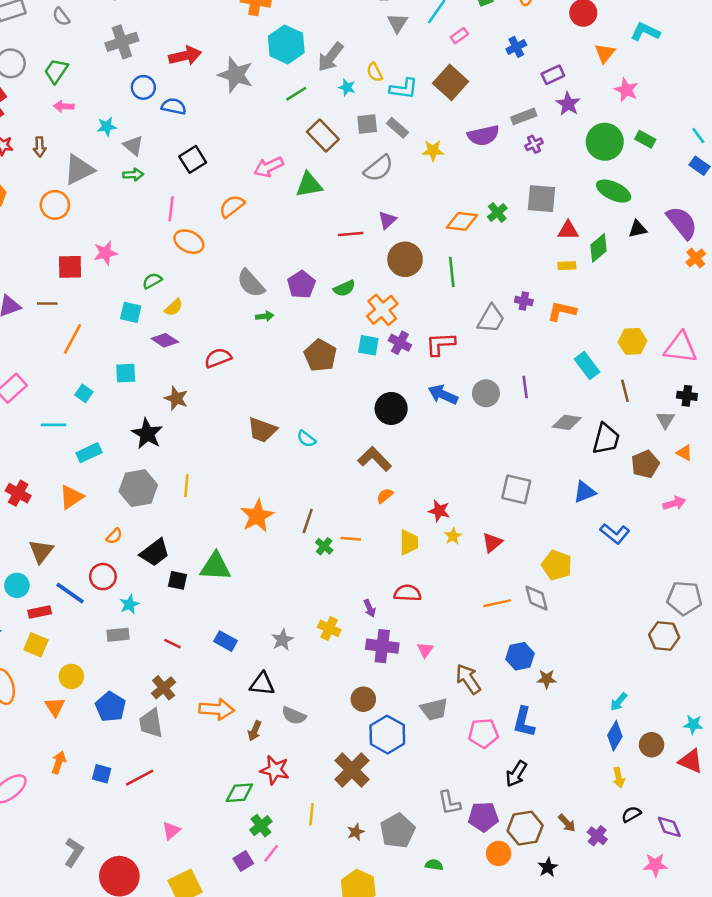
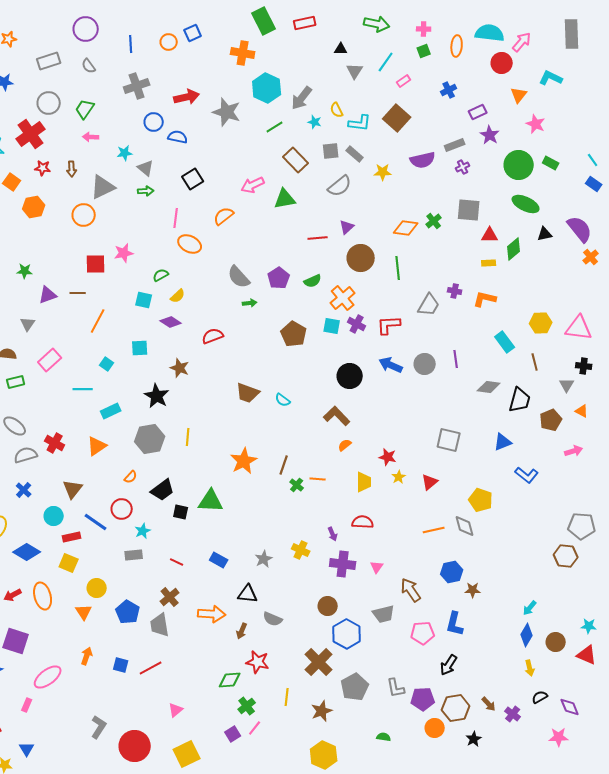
gray pentagon: (397, 831) -> (355, 687), moved
brown star: (356, 832) -> (322, 711), size x1.5

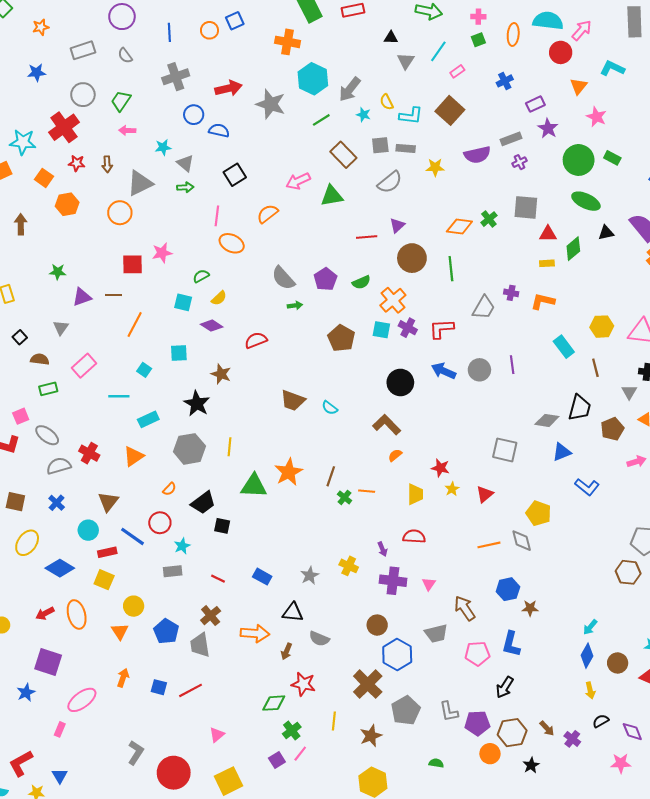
gray rectangle: (355, 154) -> (406, 148), turned -36
gray diamond: (489, 387) -> (547, 420), moved
green triangle: (211, 501) -> (254, 486), moved

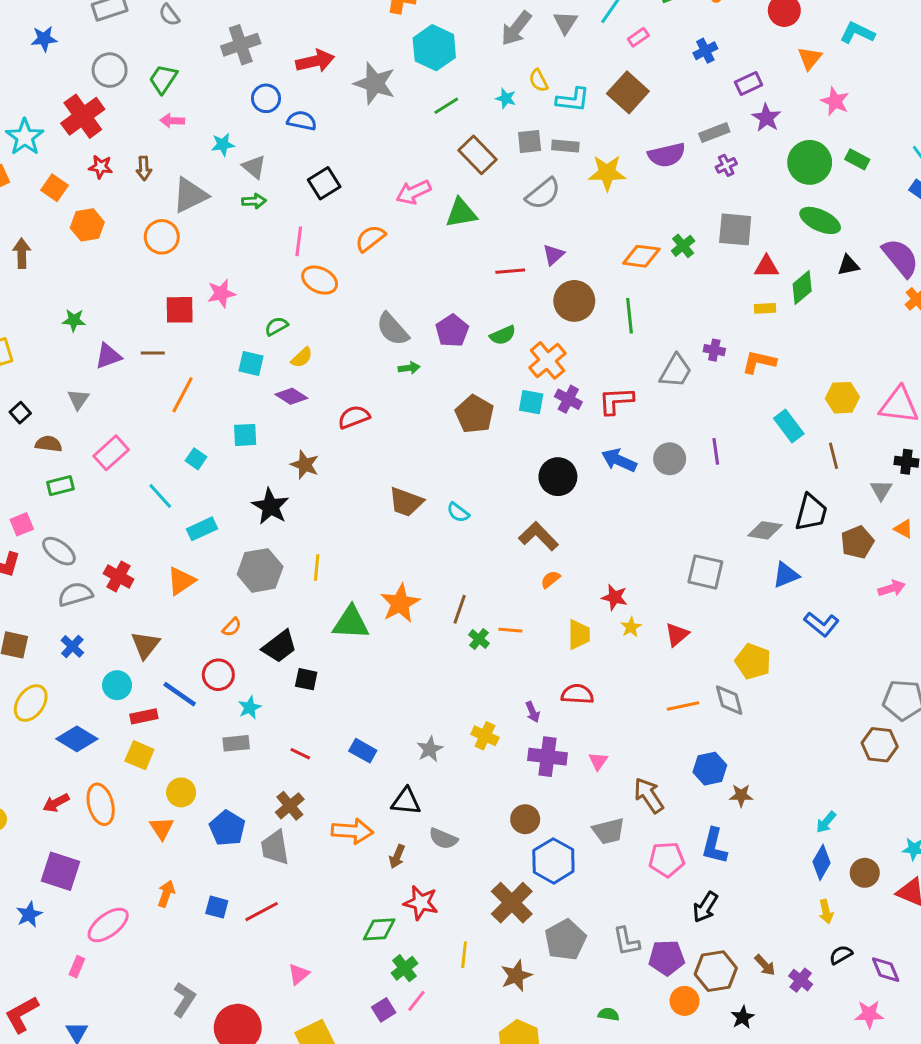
gray arrow: (350, 89) -> (516, 28), moved
cyan star: (23, 142) -> (25, 137), turned 30
yellow star: (435, 167) -> (607, 173), size x1.4
cyan line: (119, 396) -> (160, 496), turned 48

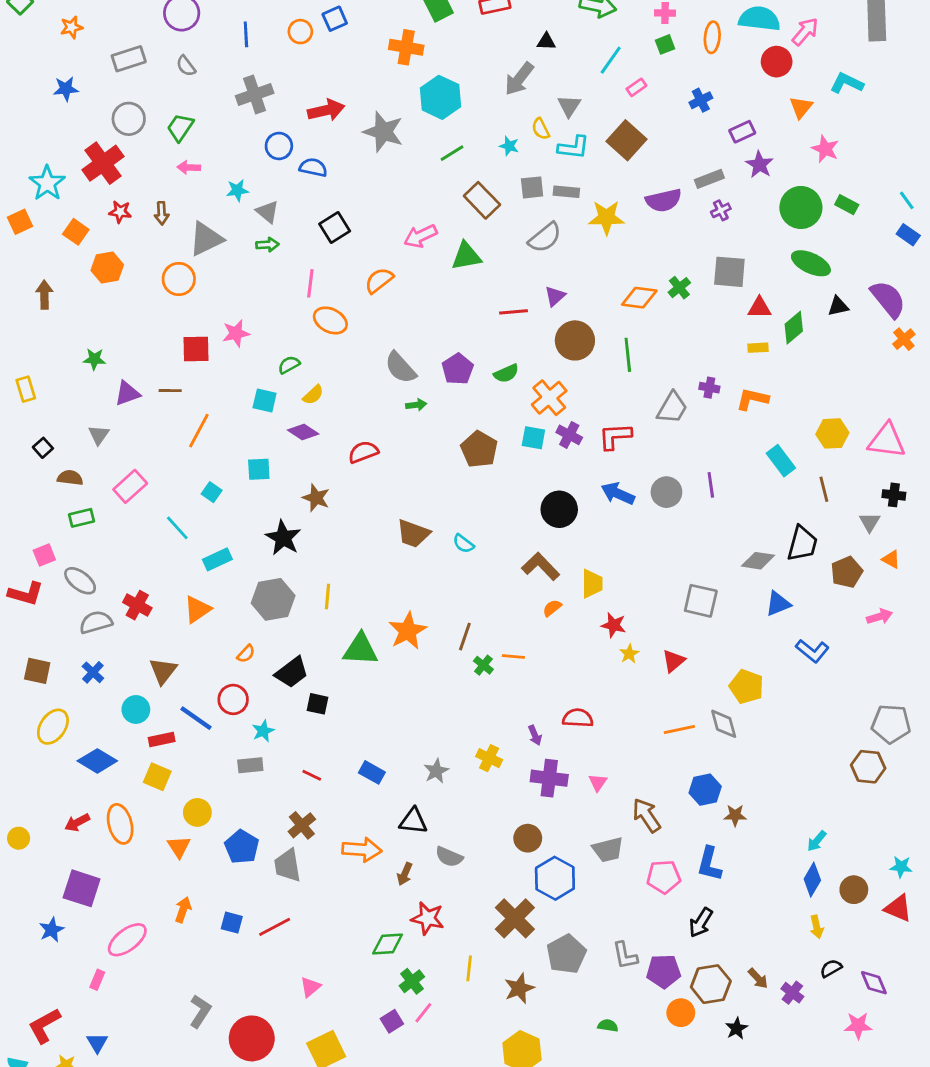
gray triangle: (565, 22) -> (569, 106), moved
yellow trapezoid: (579, 635) -> (592, 584), moved

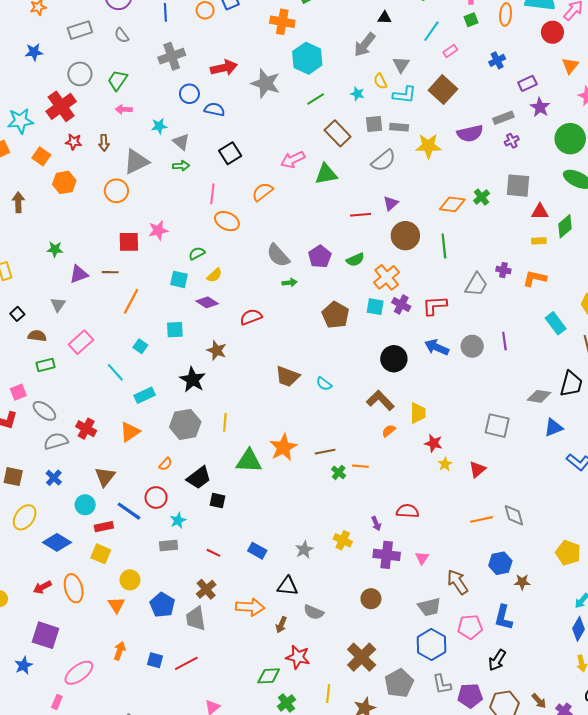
cyan star: (47, 183) -> (20, 121), turned 30
brown line: (465, 637) -> (325, 452), turned 60
yellow pentagon: (747, 687) -> (568, 553), moved
blue hexagon: (555, 878) -> (431, 645), moved

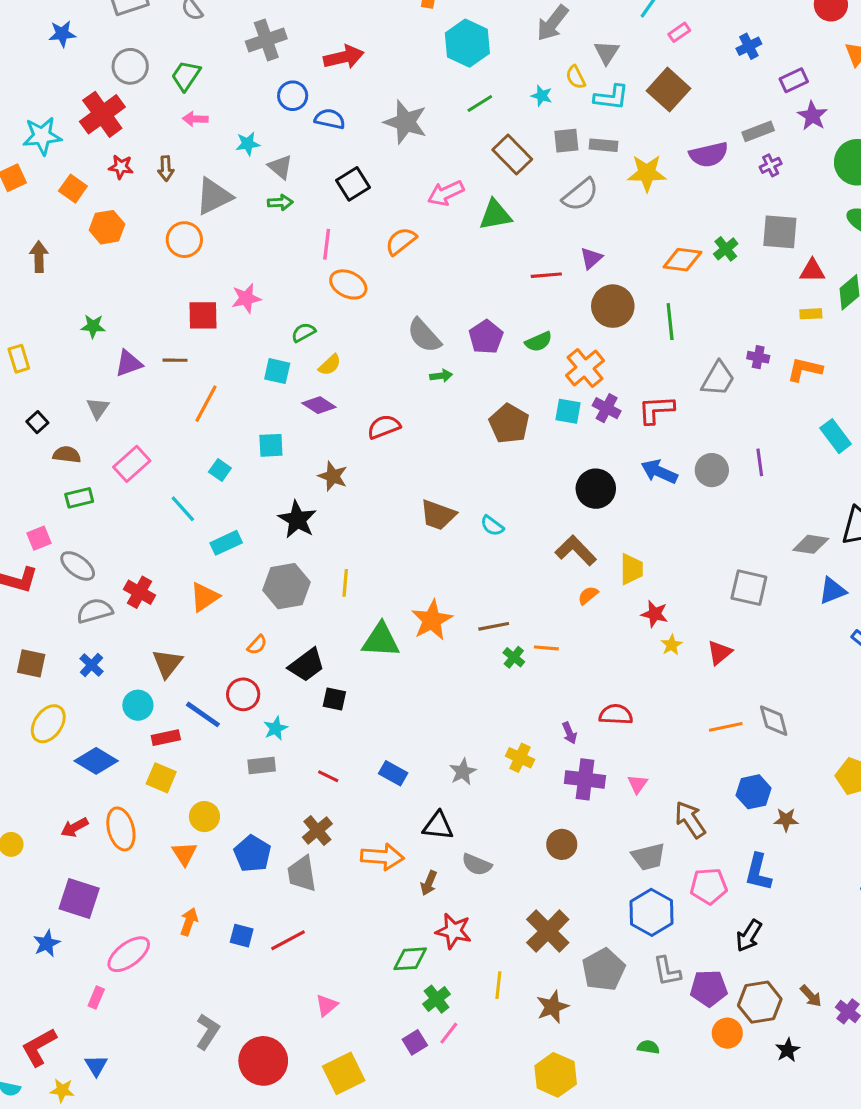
gray star: (266, 83) -> (406, 122), moved

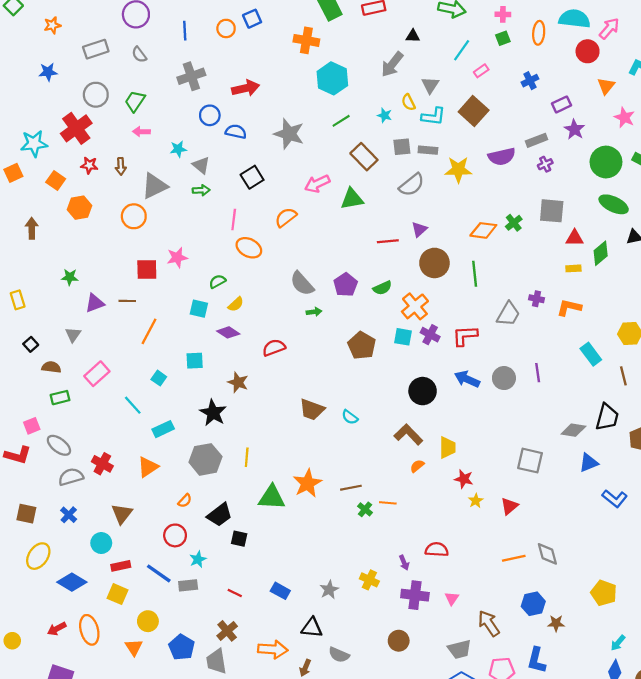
blue line: (203, 714) -> (159, 573), moved

